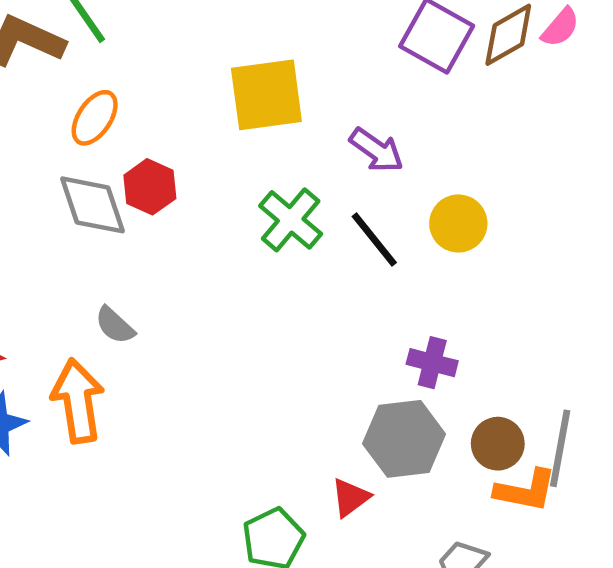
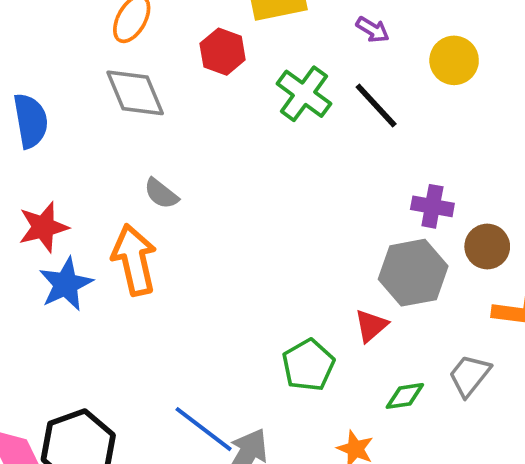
purple arrow: (377, 150) -> (373, 30), size x0.7
red hexagon: (150, 187) -> (223, 52), moved
yellow circle: (458, 223) -> (454, 60), moved
brown circle: (498, 444) -> (487, 246), moved

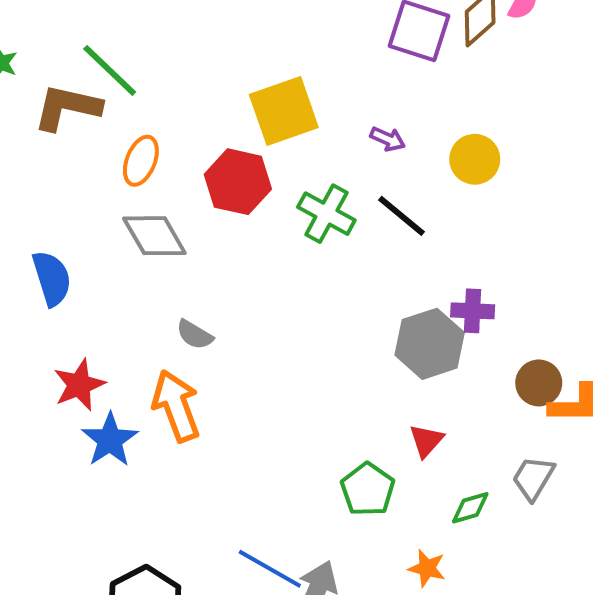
red hexagon: (223, 52) -> (238, 182), size x1.4
brown circle: (487, 246) -> (539, 383), moved
gray hexagon: (413, 273) -> (430, 344), moved

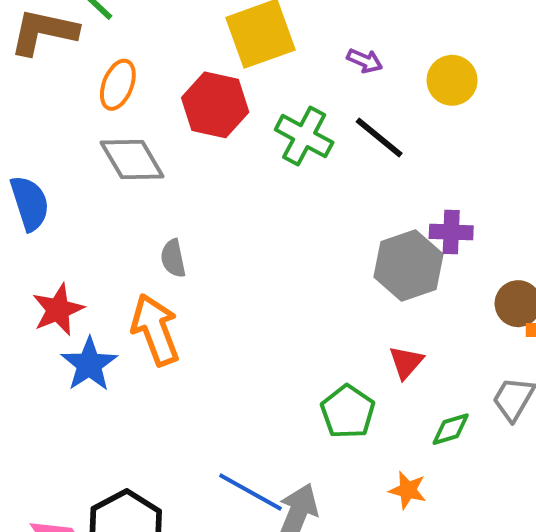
gray semicircle: (195, 335) -> (173, 258), turned 48

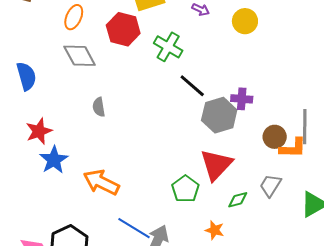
black line: (379, 138) -> (192, 86), moved
orange arrow: (155, 330) -> (101, 182), moved, turned -45
red triangle: (406, 362) -> (216, 165), size x1.8

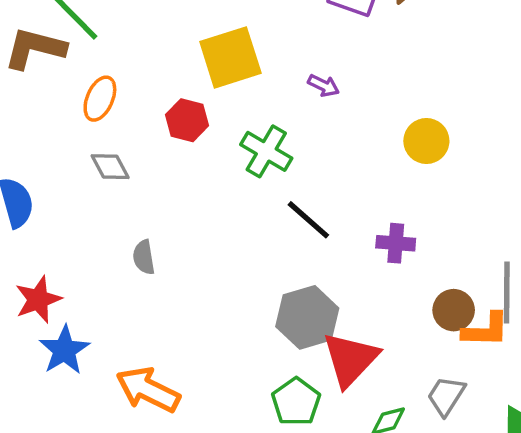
yellow circle: (245, 21) -> (426, 141), moved
red hexagon: (123, 29) -> (187, 120), size x0.7
gray diamond: (80, 56) -> (110, 167), size x0.7
gray hexagon: (219, 115) -> (307, 317), moved

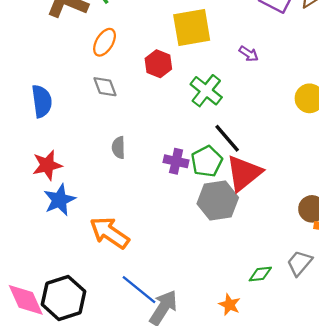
purple cross: (396, 243) -> (176, 161), moved
red triangle: (350, 359) -> (244, 173), moved
green pentagon: (296, 402) -> (207, 161), moved

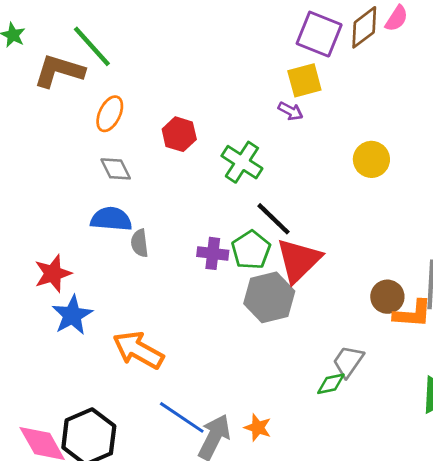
yellow square: (192, 28) -> (304, 80), moved, size x0.7
blue semicircle: (42, 101) -> (111, 219), moved, turned -72
gray trapezoid: (299, 263) -> (348, 361), moved
orange star: (229, 305) -> (258, 428), moved

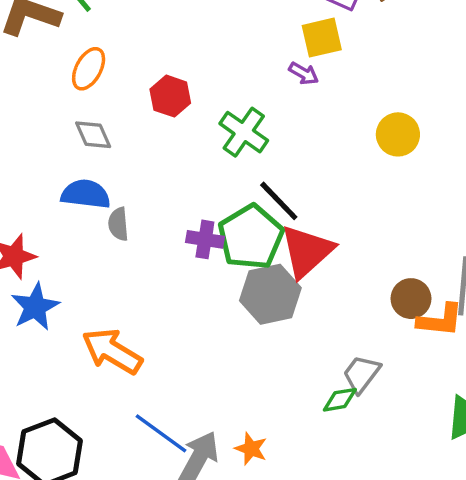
green pentagon: (251, 250) -> (251, 237), size x1.4

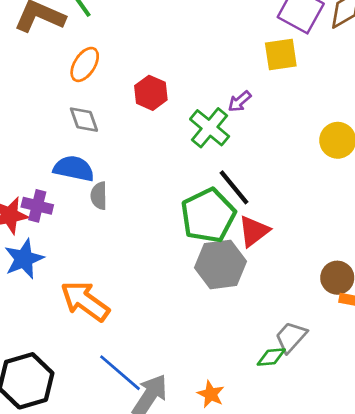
purple arrow: (304, 73) -> (240, 101), moved, turned 105
purple cross: (205, 239) -> (37, 206), moved
red triangle: (307, 251) -> (254, 231), size x0.7
orange star: (251, 449) -> (211, 394), moved

